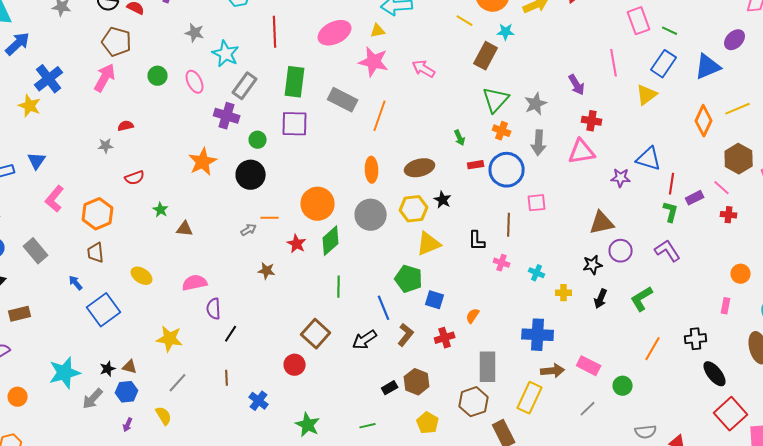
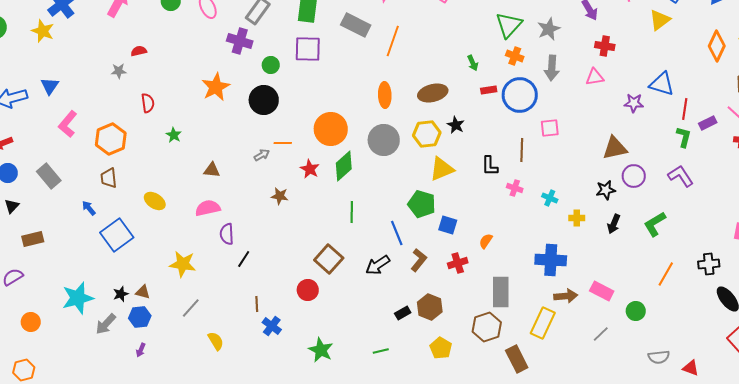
pink triangle: (582, 152) -> (595, 77), size x0.7
red semicircle: (135, 178) -> (148, 103), turned -78
brown triangle: (185, 229) -> (212, 170), moved
brown line: (227, 378) -> (257, 304), moved
yellow semicircle: (164, 416) -> (216, 341), moved

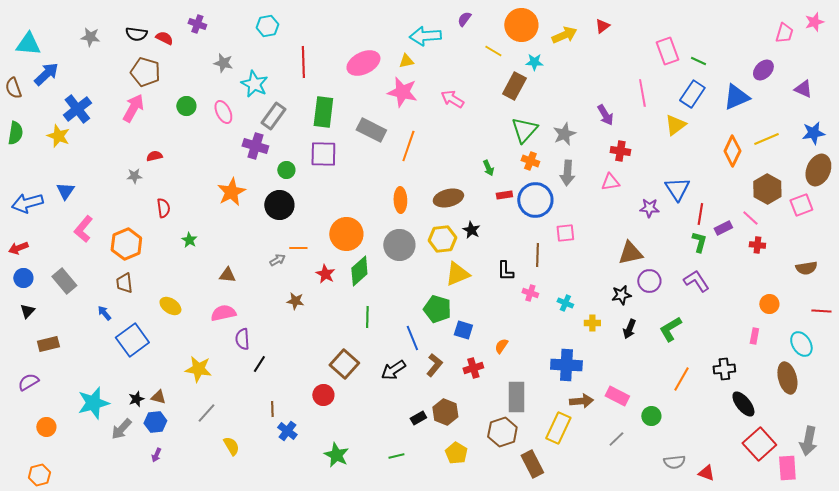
blue triangle: (662, 84) -> (677, 189), turned 40

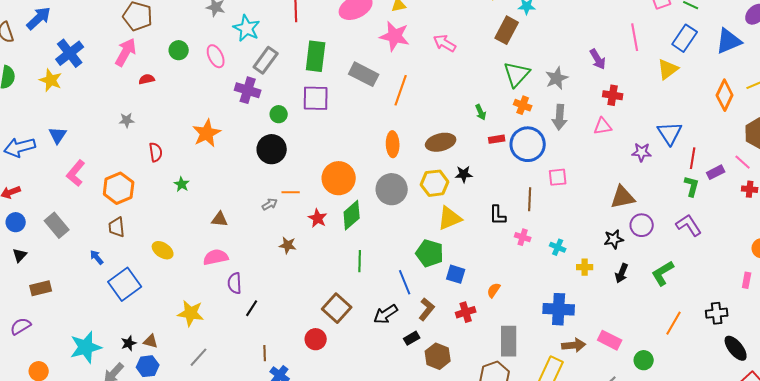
red semicircle: (154, 156) -> (147, 79), moved
orange star: (231, 192) -> (207, 133), moved
black star: (471, 230) -> (464, 174), turned -30
black rectangle: (418, 418) -> (412, 338), moved

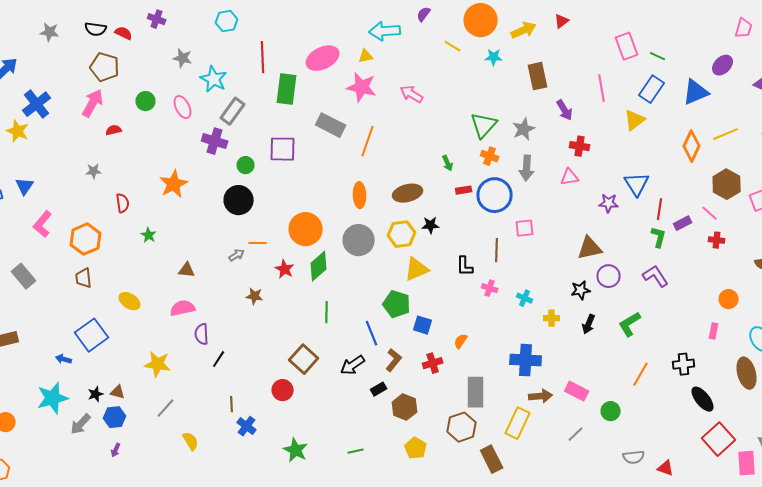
brown rectangle: (507, 30) -> (538, 76), moved, turned -40
green rectangle: (316, 56) -> (287, 89), moved
blue arrow: (97, 257) -> (64, 359), moved, turned -35

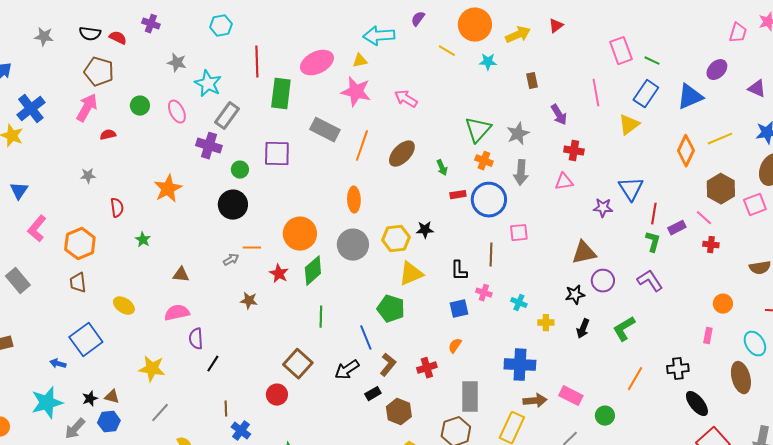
brown rectangle: (538, 76) -> (532, 81), size x0.6
brown ellipse: (408, 193) -> (402, 154), moved, turned -32
blue square: (423, 325) -> (459, 309), moved, turned -30

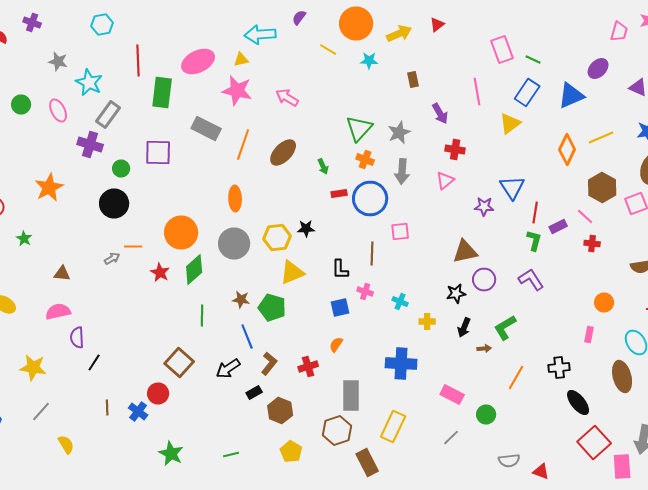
pink triangle: (564, 182) -> (445, 180), turned -30
brown star: (249, 301) -> (241, 300), moved
brown arrow: (535, 401) -> (484, 348), moved, size x0.6
blue cross: (241, 431) -> (138, 412), moved

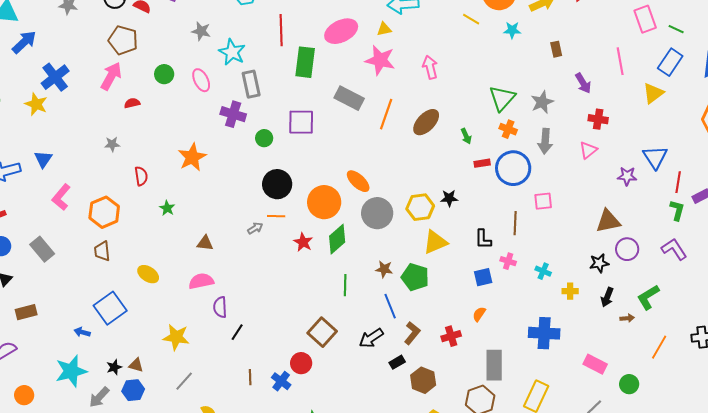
pink arrow: (287, 98) -> (430, 67), turned 45
gray rectangle: (108, 114) -> (251, 84), turned -48
orange ellipse: (235, 198) -> (358, 181), moved, turned -45
black circle: (114, 204) -> (277, 184), moved

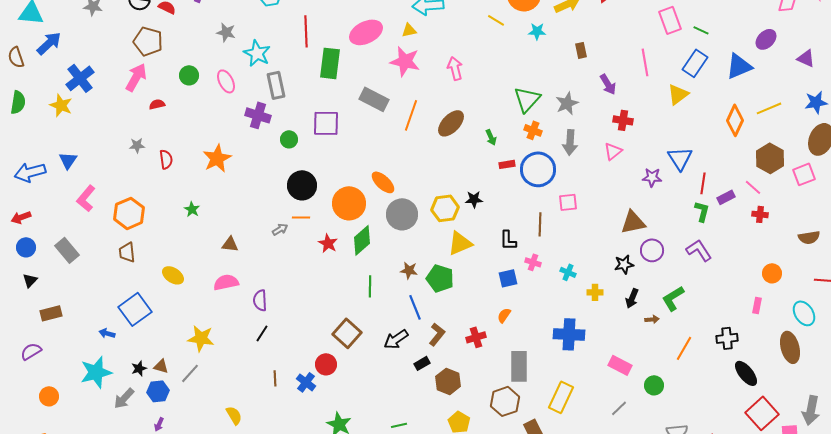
red semicircle: (141, 176) -> (166, 159), moved
purple semicircle: (220, 307) -> (260, 300), moved
gray line: (184, 381) -> (190, 373), moved

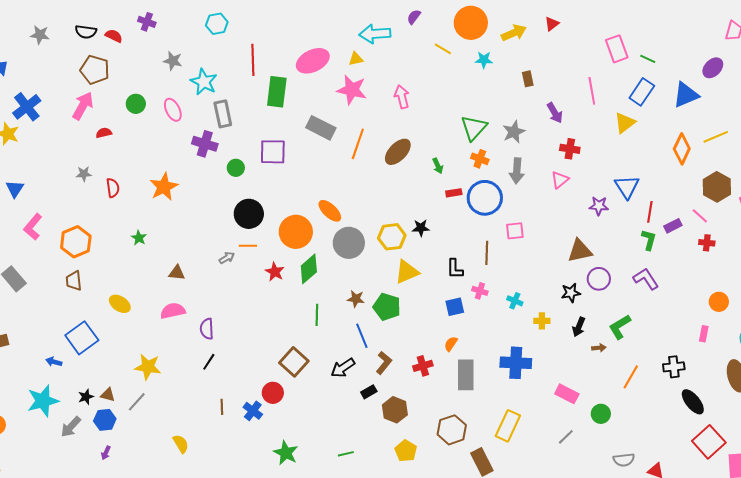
gray rectangle: (519, 366) -> (466, 375), moved

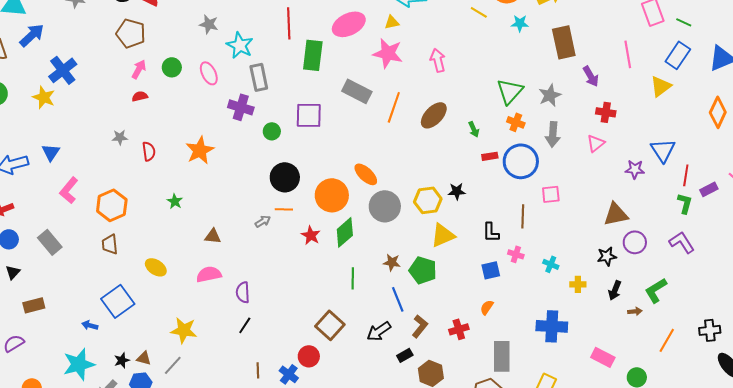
brown rectangle: (528, 79) -> (564, 42), size x2.0
pink arrow: (83, 106) -> (139, 69), moved, size x0.7
gray rectangle: (466, 375) -> (502, 356), moved

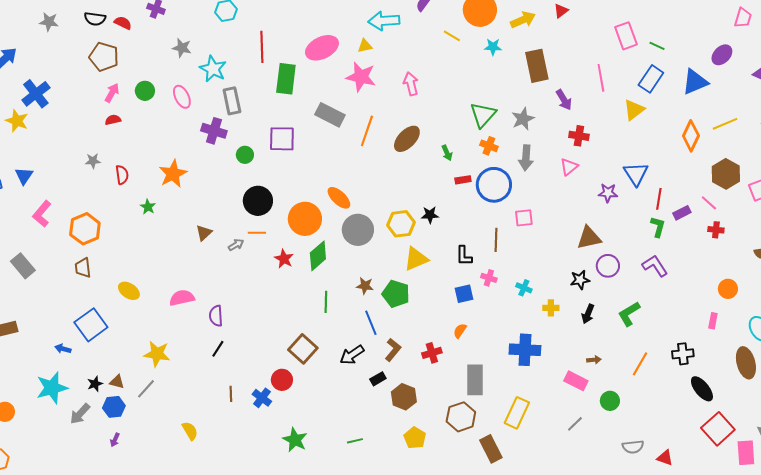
green star: (175, 201) -> (148, 207), moved
brown triangle: (213, 236) -> (204, 233), moved, turned -48
brown arrow: (635, 311) -> (594, 360), moved

